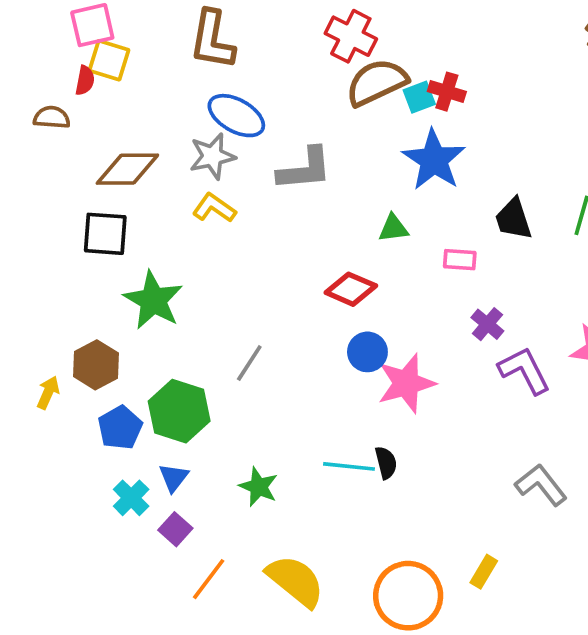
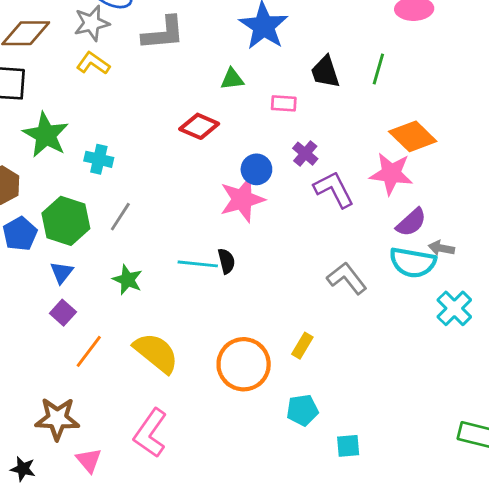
blue circle: (367, 352) -> (256, 169), moved
gray line: (249, 363) -> (120, 217), moved
cyan cross: (131, 498) -> (99, 159), moved, turned -32

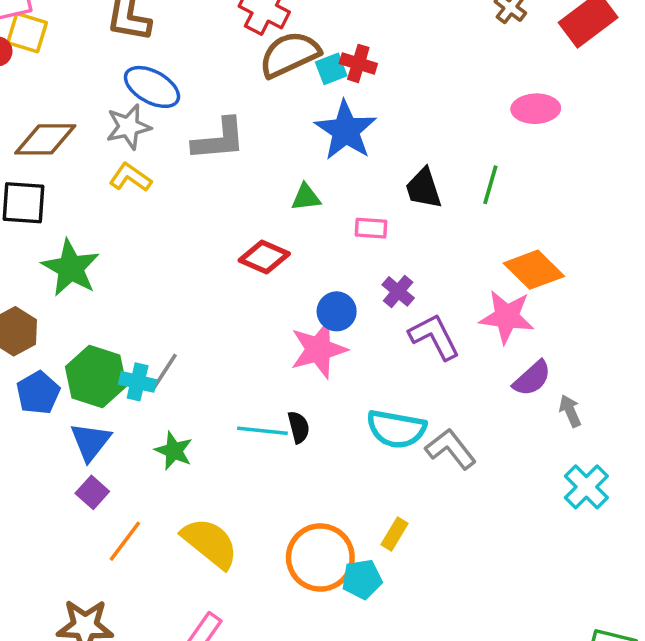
cyan cross: (99, 159) -> (138, 382), moved
gray arrow: (441, 248) -> (570, 411), turned 55
cyan semicircle: (413, 262) -> (396, 429), moved
blue triangle: (62, 273) -> (90, 442), size x1.4
cyan pentagon: (302, 410) -> (362, 579), moved

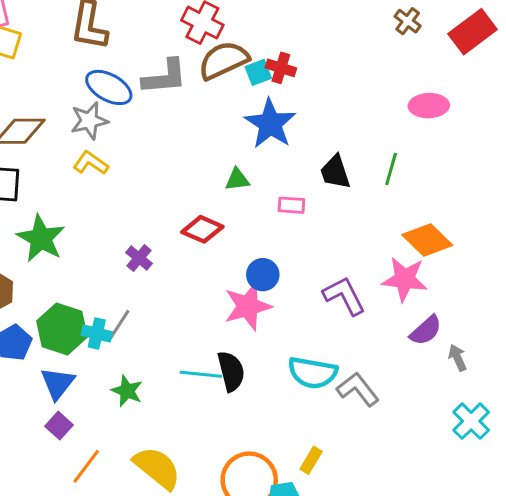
gray L-shape: (219, 139) -> (165, 77), moved
purple cross: (398, 291) -> (139, 258), moved
black semicircle: (299, 427) -> (231, 371), size x1.5

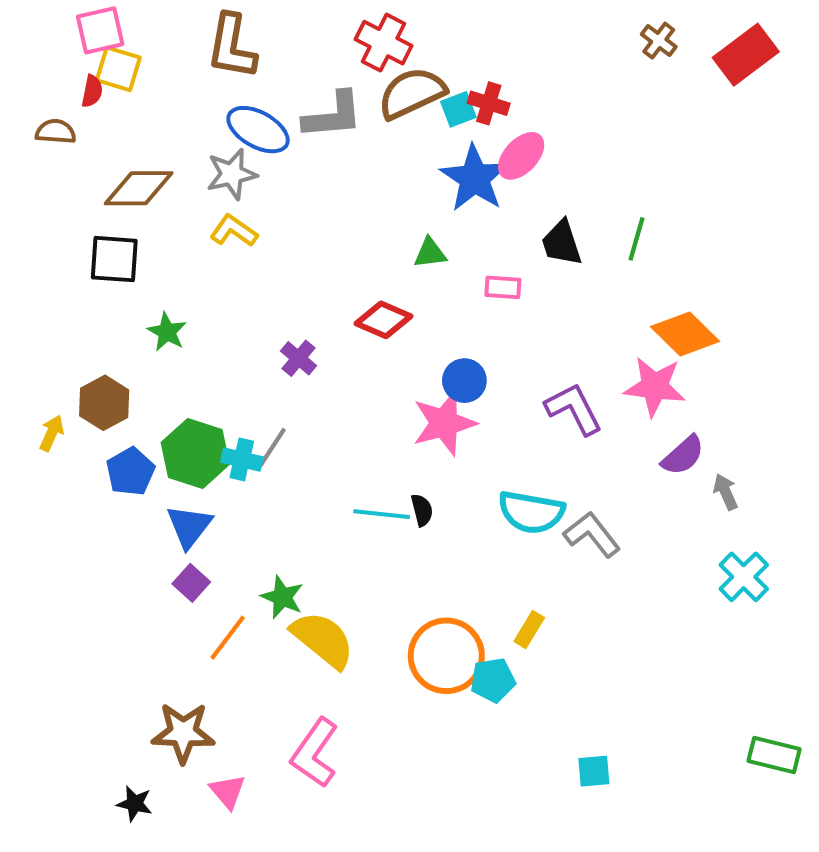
pink ellipse: (429, 106) -> (521, 156), moved, turned -45
green star: (41, 238) -> (167, 332), size x0.6
black semicircle: (231, 371) -> (422, 510), size x0.6
green star: (127, 391) -> (282, 597), moved

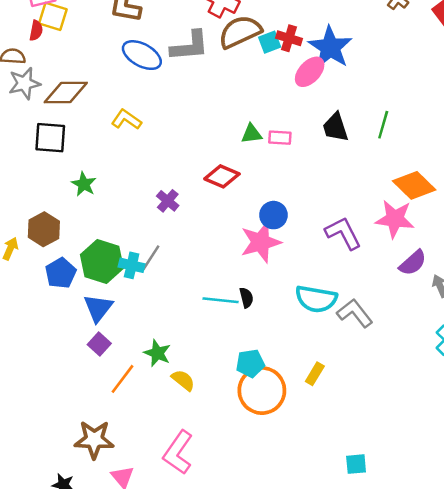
gray star: (232, 174) -> (24, 83), moved
blue star: (475, 178) -> (330, 47), moved
pink rectangle: (503, 287) -> (280, 138), moved
yellow semicircle: (323, 640) -> (183, 380), size x0.6
cyan pentagon: (493, 680) -> (250, 363), moved

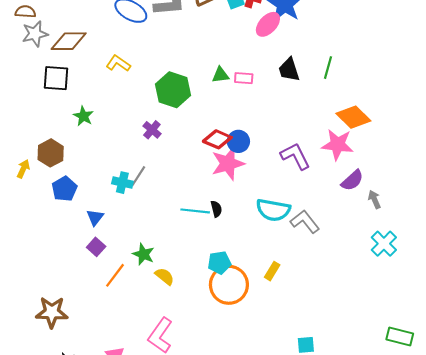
red diamond: (222, 176) -> (217, 139), moved
green hexagon: (102, 261) -> (173, 90), moved
blue triangle: (98, 308) -> (95, 217), size x0.7
brown star: (94, 440) -> (52, 312), moved

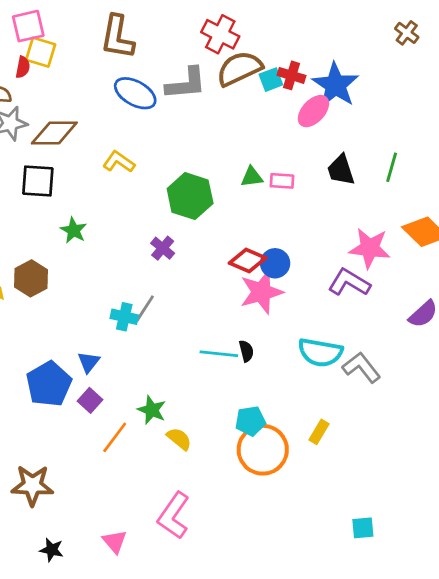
pink star: (338, 145) -> (370, 248), moved
purple L-shape: (295, 156) -> (349, 282), turned -32
blue pentagon: (64, 189) -> (49, 384), moved, size x1.4

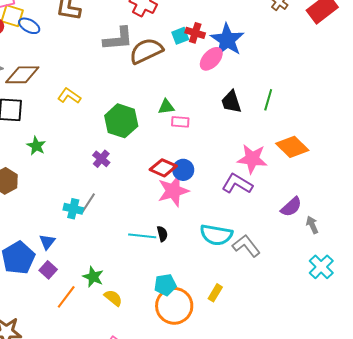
brown semicircle: (239, 69) -> (146, 51), moved
blue ellipse: (135, 93) -> (29, 26), moved, size x0.7
pink rectangle: (282, 181) -> (180, 122), moved

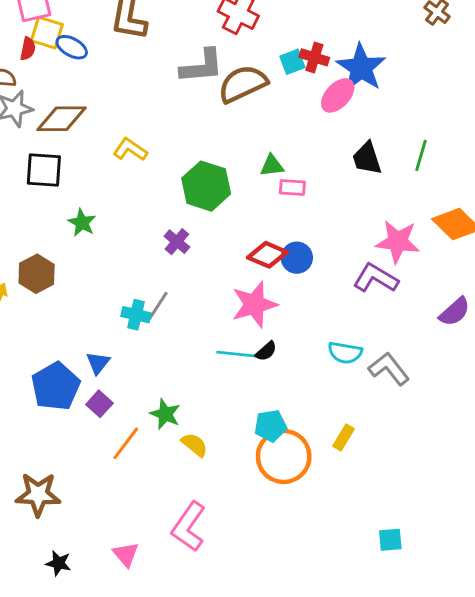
pink star: (173, 191) -> (254, 304), moved
black semicircle: (162, 234) -> (266, 351), turned 63
cyan semicircle: (216, 235) -> (345, 353), size x0.7

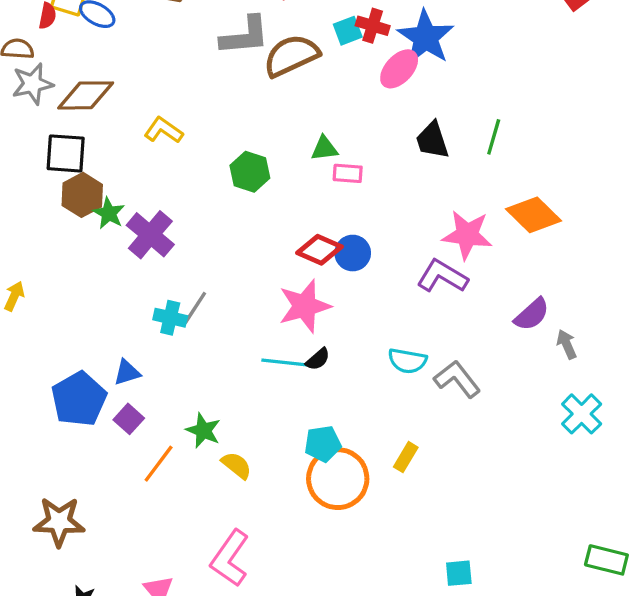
green hexagon: (206, 186) -> (250, 172), size x0.7
purple cross: (177, 242) -> (150, 235), moved, size x1.6
brown hexagon: (37, 274) -> (82, 195), moved
blue triangle: (98, 363) -> (127, 372), turned 35

